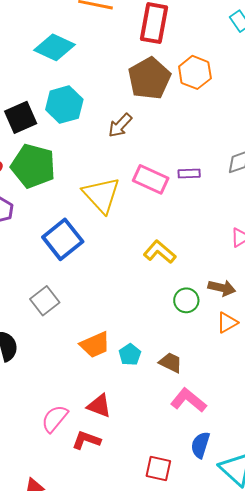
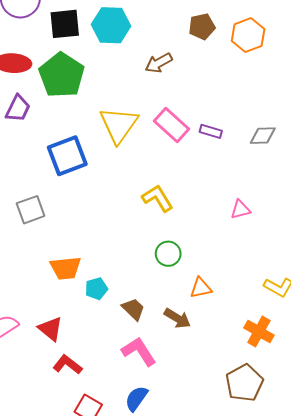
brown pentagon: (149, 78) -> (202, 27), size x0.6
brown arrow: (222, 288) -> (177, 318), moved
red L-shape: (86, 440) -> (67, 365), moved

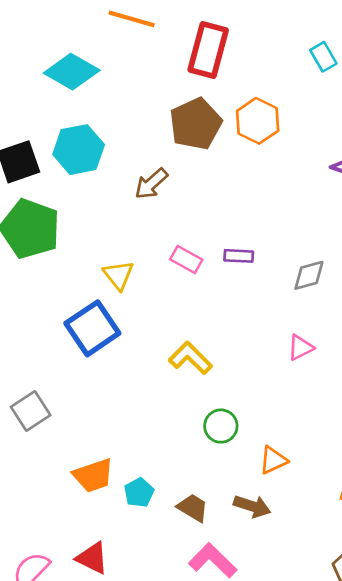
brown pentagon: (202, 27) -> (196, 124), size x1.5
yellow triangle: (119, 125) -> (118, 275), size x0.6
pink rectangle: (171, 125) -> (186, 260), size x0.7
gray diamond: (263, 136) -> (309, 275), moved
blue square: (67, 156) -> (92, 328), moved

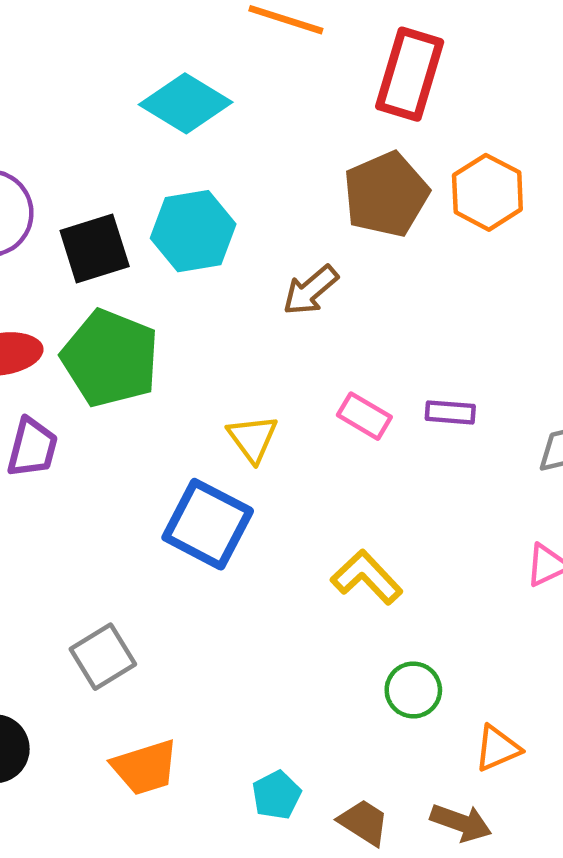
blue square: (92, 328) -> (208, 524), turned -30
orange trapezoid: (93, 476) -> (145, 767), moved

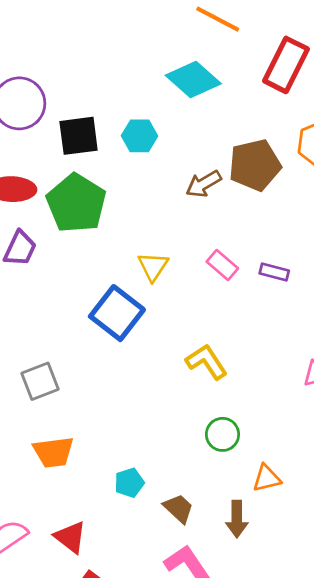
cyan diamond: (186, 103) -> (193, 79), moved
brown pentagon: (386, 194) -> (255, 165), moved
cyan hexagon: (193, 231) -> (140, 136), size x0.7
brown arrow: (461, 823) -> (237, 519), turned 60

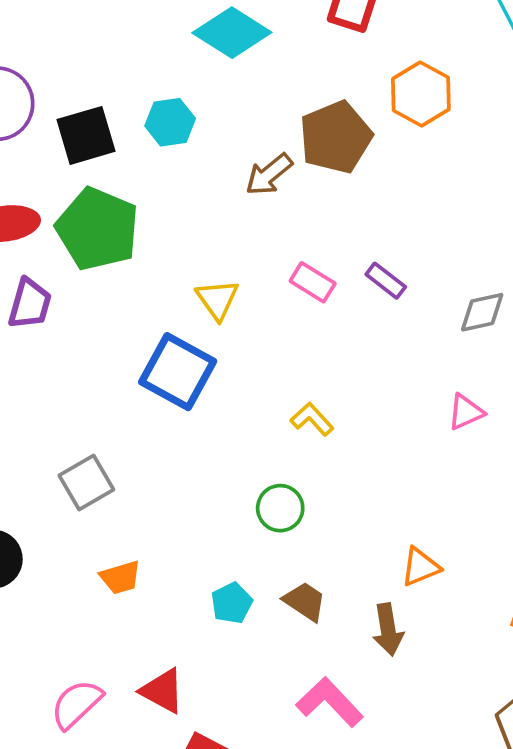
purple rectangle: (274, 272) -> (386, 281), turned 32
yellow L-shape: (207, 362) -> (312, 419), size x0.7
green circle: (222, 434) -> (280, 508), moved
orange trapezoid: (53, 452) -> (120, 577), size x0.7
brown trapezoid: (179, 508) -> (305, 601), moved

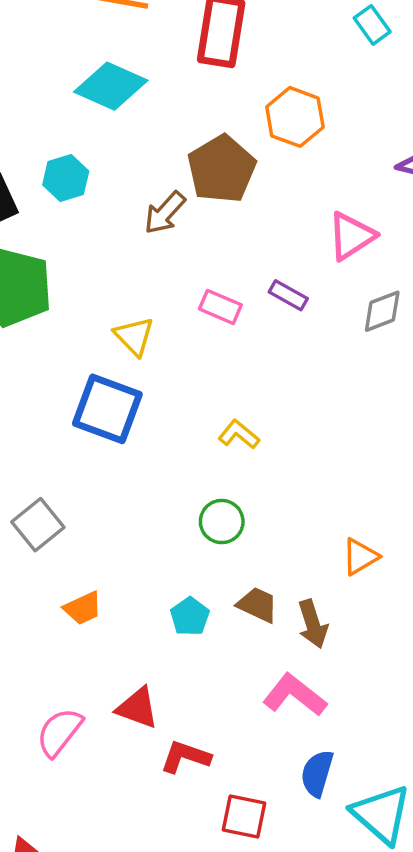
pink triangle: (466, 412) -> (351, 236), moved, size x1.4
brown arrow: (388, 630) -> (313, 624), moved

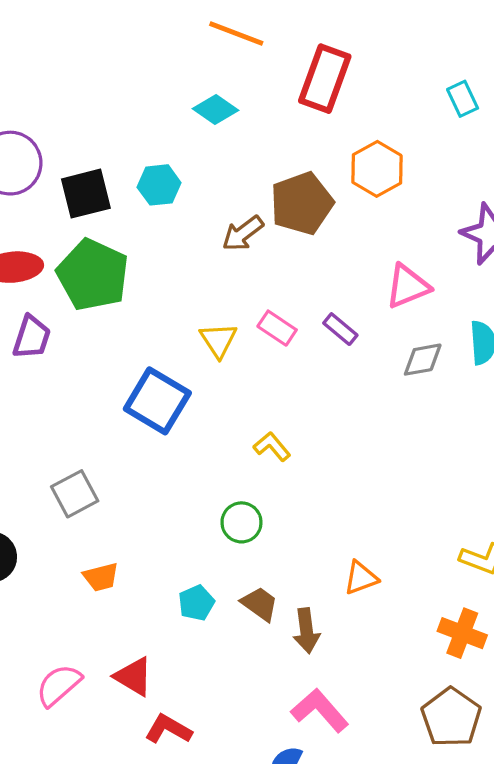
cyan diamond: (111, 86) -> (216, 109), size x0.7
yellow triangle: (134, 336) -> (218, 340), moved
pink L-shape: (295, 695) -> (320, 710), moved

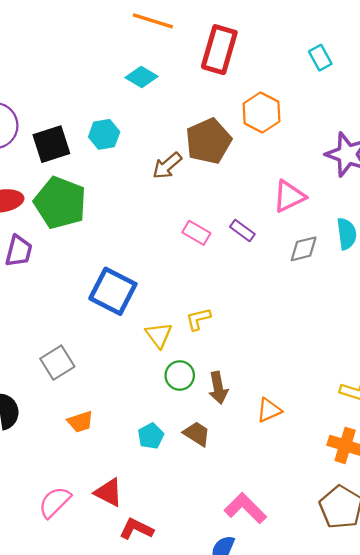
yellow triangle: (218, 340) -> (159, 335), moved
yellow L-shape: (272, 447) -> (198, 319), turned -60
brown arrow: (306, 631) -> (218, 388), moved

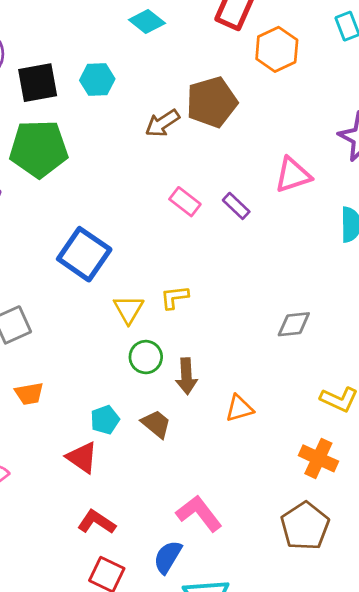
orange hexagon: (261, 113) -> (277, 49), moved
green pentagon: (60, 203) -> (39, 149), turned -30
gray diamond: (304, 249) -> (294, 324), moved
red triangle: (109, 492) -> (82, 457), moved
red L-shape: (136, 529) -> (97, 522), moved

